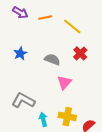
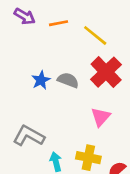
blue star: (20, 53) -> (41, 80), moved
red cross: (80, 53) -> (106, 72), size x1.6
pink triangle: (64, 82) -> (101, 117), moved

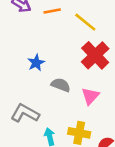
gray semicircle: (68, 80) -> (61, 85), moved

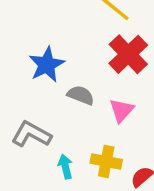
blue star: (36, 63) -> (47, 65), size x1.5

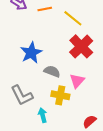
gray L-shape: (31, 134) -> (22, 95), turned -145
yellow cross: (106, 161) -> (60, 95), moved

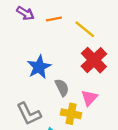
gray semicircle: (52, 71) -> (62, 87), turned 42

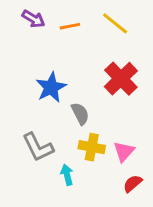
yellow line: (85, 29) -> (115, 23), moved
pink triangle: (89, 98) -> (124, 151), moved

